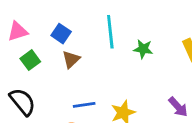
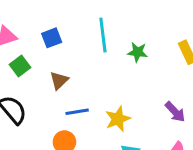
blue square: (61, 34) -> (52, 38), turned 36
brown triangle: (71, 59) -> (59, 80), moved

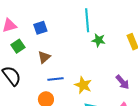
cyan line: (103, 35) -> (87, 20), moved
yellow star: (118, 119) -> (83, 85), turned -30

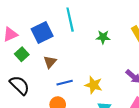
cyan line: (87, 20) -> (70, 20), moved
blue square: (40, 28) -> (42, 33), size x1.5

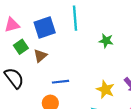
brown triangle: (50, 62) -> (40, 56), moved
yellow star: (94, 85) -> (105, 89), moved

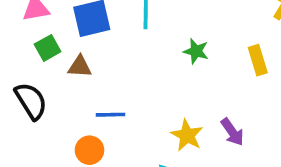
brown triangle: (40, 56) -> (80, 67), turned 40

